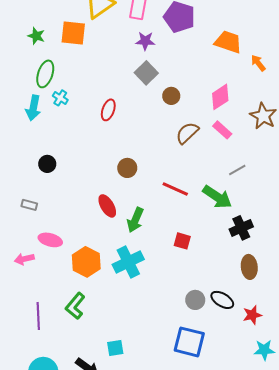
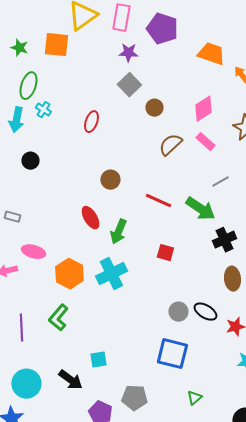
black circle: (47, 164) -> (30, 161), moved

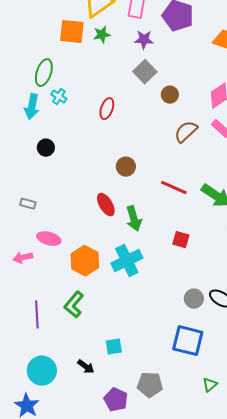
green star: (19, 48) -> (102, 35), moved, turned -30
green arrow: (118, 232) -> (134, 219), turned -40
black arrow: (70, 380) -> (86, 367), size x0.7

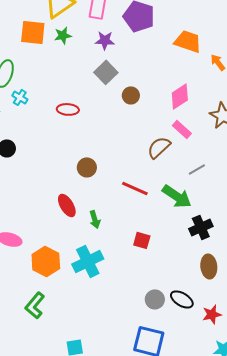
red ellipse: (107, 109) -> (68, 109), turned 75
brown semicircle: (186, 132) -> (159, 147), moved
green arrow: (134, 219) -> (95, 219), size x0.7

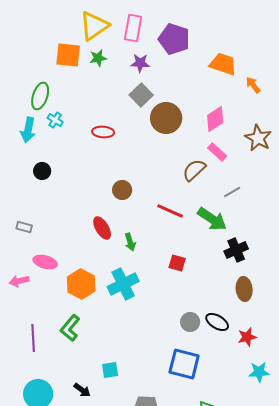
brown circle: (131, 95) -> (166, 118), size x1.8

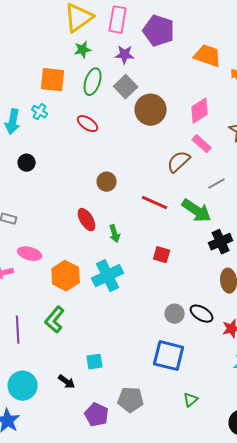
orange square: (68, 55) -> (53, 80), moved
green ellipse: (40, 96) -> (93, 82), moved
red ellipse: (103, 132) -> (88, 124), turned 30

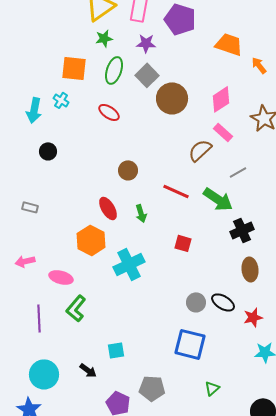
green arrow: (115, 234) -> (141, 213), moved
pink ellipse: (30, 254) -> (61, 277), moved
orange hexagon: (66, 276) -> (91, 240), moved

